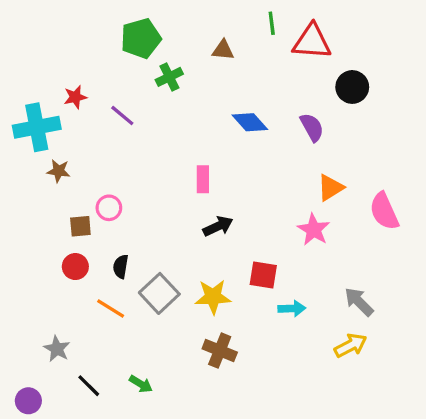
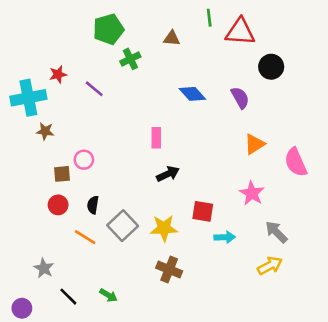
pink star: (314, 230) -> (252, 193), moved

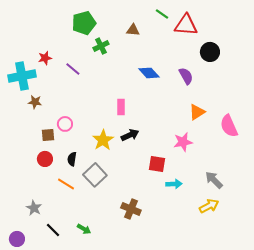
green line: (209, 18) -> (162, 14), turned -48
pink star: (252, 193) -> (183, 142), moved, turned 30
yellow star: (164, 228) -> (103, 140), moved, turned -30

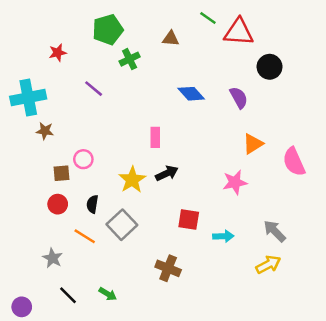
red star: (45, 58) -> (58, 53), moved
red square: (157, 164) -> (189, 220), moved
gray star: (34, 208) -> (53, 258), moved

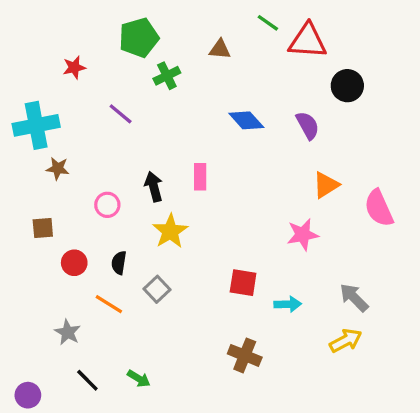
brown square: (62, 173) -> (43, 228), moved
black arrow: (167, 173) -> (154, 187), moved, turned -80
gray square: (122, 225) -> (157, 289), size x0.7
brown cross: (168, 268) -> (245, 355), moved

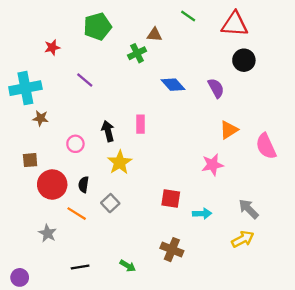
red triangle: (308, 41) -> (235, 24), moved
green cross: (167, 76) -> (137, 53), moved
red circle: (74, 263) -> (52, 184), size x1.6
green arrow: (139, 379) -> (128, 266), moved
black line: (87, 380) -> (80, 267), moved, turned -54

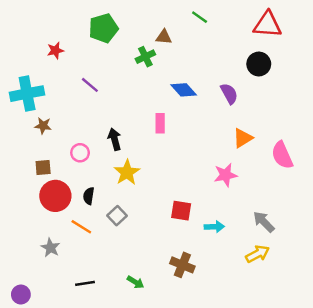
red triangle: (235, 24) -> (267, 25), moved
pink rectangle: (140, 124) -> (160, 123), moved
brown square: (30, 160) -> (43, 168), moved

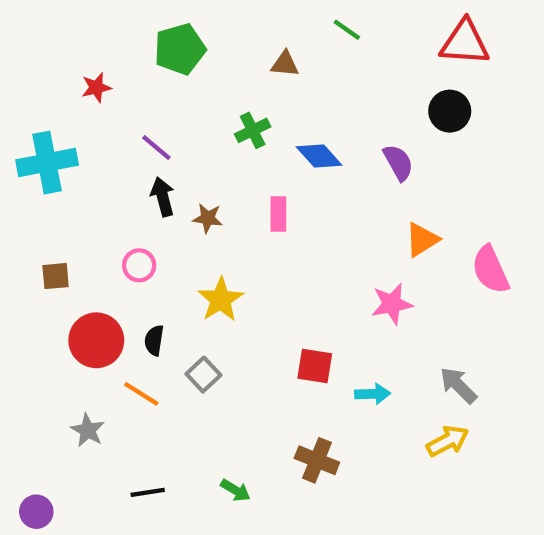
green cross: (145, 57) -> (253, 130), moved
brown star: (43, 126) -> (208, 218), moved
black arrow: (115, 139) -> (163, 197), moved
brown square: (43, 168) -> (56, 276), moved

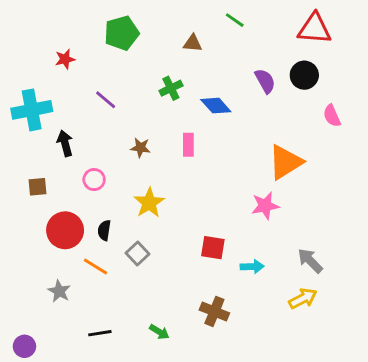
purple semicircle: (398, 163) -> (265, 81), moved
black arrow: (163, 197) -> (65, 143), moved
orange triangle: (422, 240) -> (285, 162), size x1.5
pink semicircle: (490, 270) -> (332, 116), moved, size x0.7

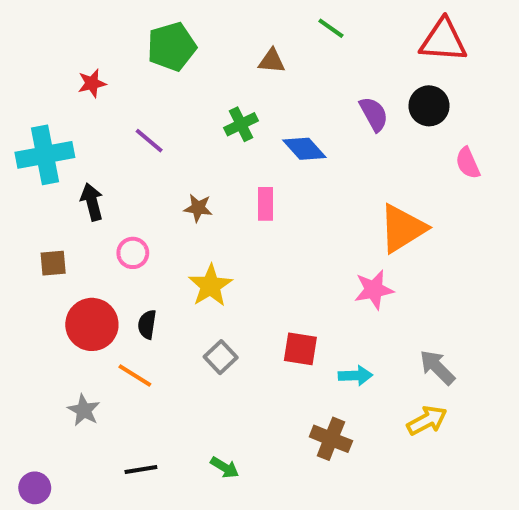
gray square: (138, 253) -> (221, 357), moved
brown cross: (214, 311) -> (331, 439), moved

